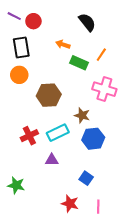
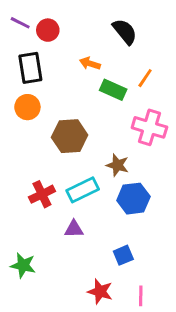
blue square: (86, 178) -> (123, 255), turned 32

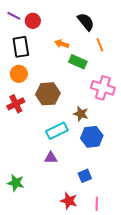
orange line: (145, 78) -> (100, 45), moved, turned -56
red cross: (42, 194) -> (16, 104), moved

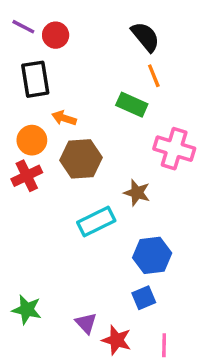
orange arrow: (62, 44) -> (64, 118), moved
orange line: (100, 45) -> (154, 76), moved
orange circle: (19, 74) -> (32, 140), moved
blue hexagon: (92, 137) -> (152, 255), moved
purple triangle: (51, 158) -> (86, 323), moved, turned 48

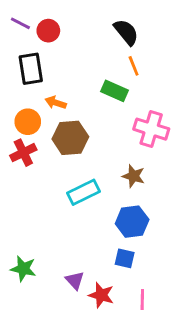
brown star: (137, 193) -> (134, 176), moved
blue square: (144, 298) -> (125, 258), turned 36

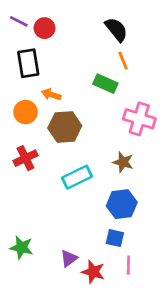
red cross: (23, 153) -> (26, 158), moved
purple triangle: (75, 280) -> (69, 258), turned 36
pink line: (142, 299) -> (128, 265), moved

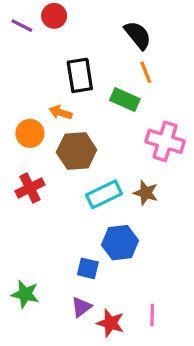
red circle: (44, 28) -> (54, 16), moved
black rectangle: (28, 63) -> (80, 75), moved
cyan rectangle: (77, 177) -> (104, 194), moved
blue hexagon: (122, 204) -> (120, 243), moved
blue square: (115, 238) -> (88, 268), moved

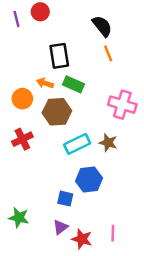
purple line: (22, 26) -> (16, 19), turned 49
green rectangle: (125, 100) -> (74, 84), moved

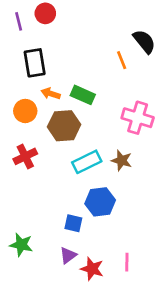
black semicircle: (102, 26) -> (144, 41), moved
black rectangle: (59, 56) -> (35, 63), moved

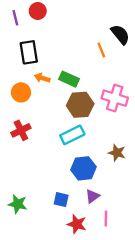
brown hexagon: (64, 126) -> (80, 105), moved
brown star: (122, 160) -> (117, 153), moved
blue square: (73, 223) -> (61, 200), moved
purple triangle: (68, 255) -> (92, 196), moved

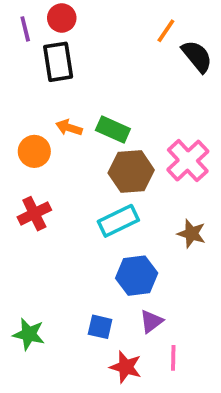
orange line: (101, 50) -> (166, 31), moved, turned 56
black rectangle: (29, 52) -> (58, 62), moved
pink cross: (115, 98) -> (188, 161), turned 30
brown star: (117, 153) -> (191, 234), moved

